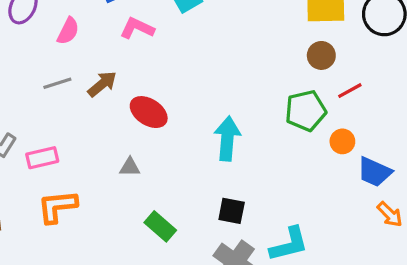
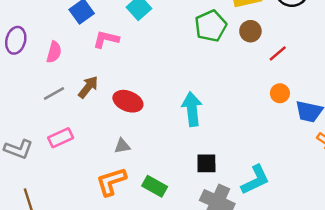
green pentagon: (306, 111) -> (211, 26), moved
pink rectangle: (42, 158) -> (61, 138), moved
orange L-shape: (57, 207) -> (111, 182), moved

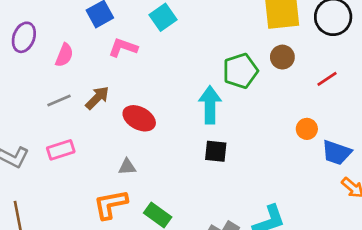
green pentagon: (211, 26) -> (240, 71), moved
red line: (278, 53) -> (327, 79), moved
cyan arrow: (192, 109) -> (210, 105), moved
black square: (206, 163) -> (216, 151), moved

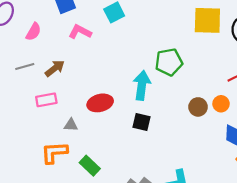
brown circle: (282, 57) -> (198, 107), moved
red ellipse: (139, 118) -> (100, 103), moved, turned -50
orange circle: (307, 129) -> (221, 104), moved
pink rectangle: (61, 150) -> (46, 100), moved

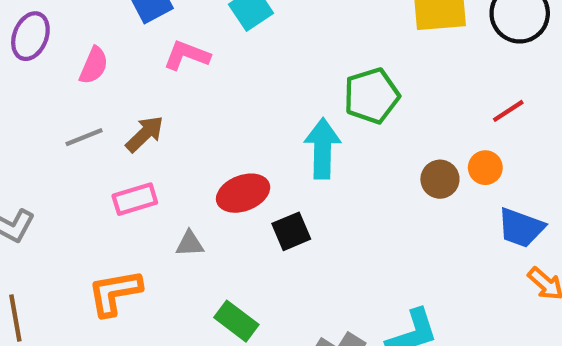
black square: (141, 122) -> (291, 231), moved, turned -30
orange L-shape: (54, 153) -> (115, 293), moved

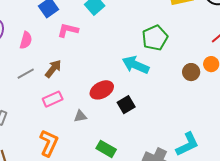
cyan arrow: (323, 149) -> (136, 65), turned -60
orange L-shape: (115, 293) -> (49, 143), turned 132

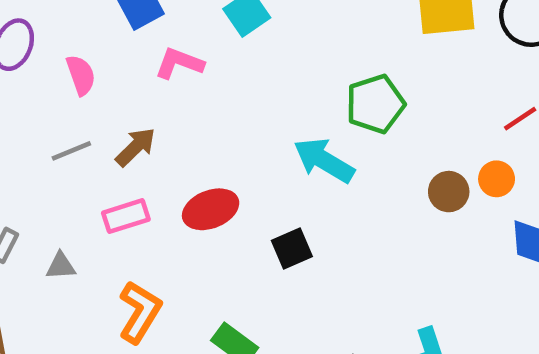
pink semicircle: (26, 40) -> (81, 75), turned -42
red ellipse: (102, 90) -> (211, 209), moved
gray triangle: (80, 116) -> (61, 266), moved
orange L-shape: (49, 143) -> (140, 312), moved

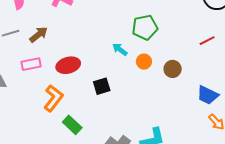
cyan arrow: (324, 160) -> (120, 49), size x0.6
orange circle: (497, 179) -> (144, 62), moved
orange L-shape: (140, 312) -> (53, 98), moved

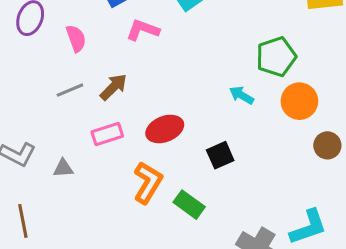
orange circle: (144, 62) -> (299, 101), moved, size x1.5
brown circle: (173, 69) -> (327, 145), moved
green rectangle: (72, 125) -> (189, 205), moved

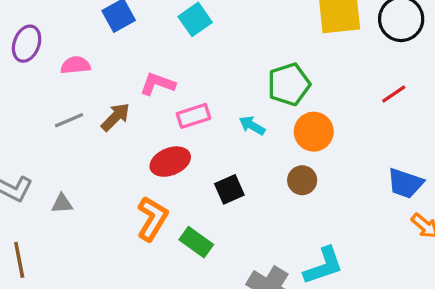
pink L-shape: (143, 30) -> (158, 84), moved
pink semicircle: (76, 38) -> (75, 65), turned -76
pink rectangle: (107, 134) -> (194, 116), moved
brown circle: (327, 145) -> (302, 180), moved

